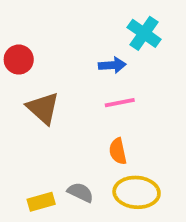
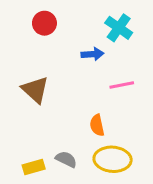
red circle: (19, 60) -> (44, 23), moved
pink line: (120, 103) -> (122, 85), moved

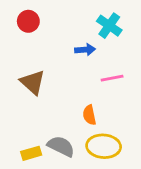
red circle: (44, 23) -> (28, 21), moved
gray semicircle: (66, 159) -> (61, 146), size x1.4

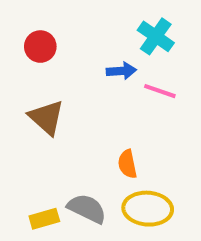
red circle: (28, 21) -> (40, 47), moved
pink line: (112, 78) -> (160, 91), moved, turned 30

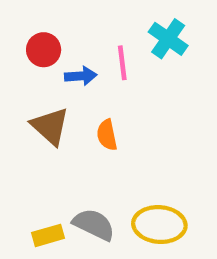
blue arrow: (121, 71) -> (81, 76), moved
pink line: (160, 91) -> (122, 63), moved, turned 64
orange semicircle: (127, 164) -> (107, 135), moved

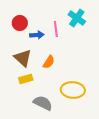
orange semicircle: (107, 135) -> (49, 62), turned -136
yellow ellipse: (159, 225) -> (73, 90), moved
yellow rectangle: (48, 235) -> (26, 79), moved

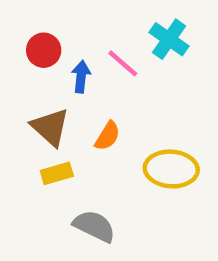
pink line: (56, 29) -> (123, 63), turned -42
blue arrow: (37, 35) -> (81, 77), turned -80
yellow ellipse: (73, 90) -> (171, 169), moved

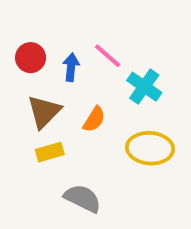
cyan cross: (169, 39) -> (144, 87), moved
red circle: (44, 50) -> (31, 58), moved
brown triangle: (50, 127) -> (44, 112), turned 33

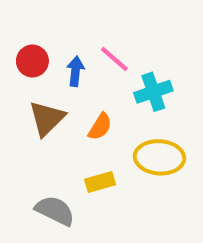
cyan cross: (144, 87) -> (153, 92), turned 36
yellow rectangle: (50, 152) -> (100, 182), moved
gray semicircle: (83, 198) -> (55, 211), moved

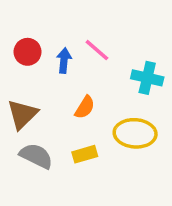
cyan cross: (153, 92) -> (147, 78), moved, turned 32
brown triangle: (47, 118) -> (22, 114), moved
gray semicircle: (55, 211) -> (36, 156), moved

